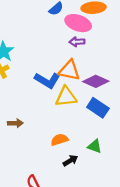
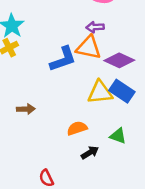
purple arrow: (77, 42) -> (95, 27), moved
blue L-shape: (47, 80) -> (63, 59), turned -50
yellow triangle: (66, 97) -> (100, 92), moved

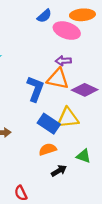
blue L-shape: (63, 59) -> (35, 89), turned -50
blue rectangle: (122, 91) -> (49, 124), moved

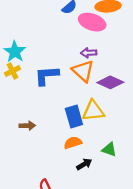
orange triangle: (58, 79) -> (83, 71), turned 30
blue L-shape: (35, 89) -> (47, 76), moved, turned -115
blue rectangle: (49, 124) -> (74, 116), turned 40

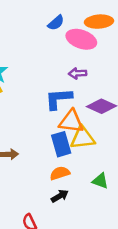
orange triangle: (83, 71) -> (71, 121), moved, turned -35
blue L-shape: (47, 76) -> (59, 99), moved
black arrow: (84, 164) -> (60, 196), moved

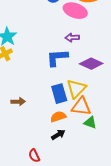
orange triangle: (71, 121) -> (81, 107), moved
yellow triangle: (83, 138) -> (76, 89), turned -40

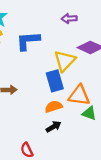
blue L-shape: (57, 58) -> (28, 41), moved
yellow triangle: (76, 89) -> (65, 61), moved

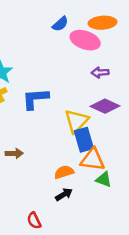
purple arrow: (69, 19) -> (100, 72), moved
blue rectangle: (55, 81) -> (84, 140), moved

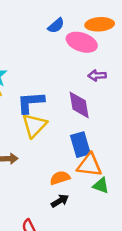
purple diamond: (105, 106) -> (79, 105), moved, turned 56
yellow triangle: (76, 121) -> (34, 125), moved

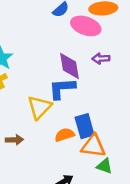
blue L-shape: (30, 102) -> (62, 89), moved
purple diamond: (79, 105) -> (70, 66), moved
orange semicircle: (60, 178) -> (64, 135), moved

